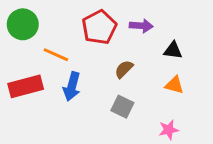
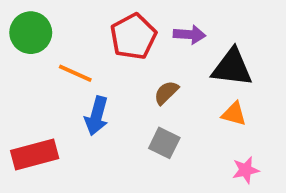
black triangle: (173, 50) -> (232, 67), size x1.6
red rectangle: (26, 86) -> (35, 155), moved
pink star: (169, 130) -> (246, 170), moved

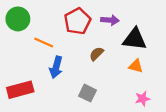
gray square: (164, 143) -> (87, 93), moved

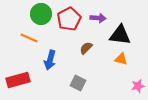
green circle: (18, 19) -> (41, 14), moved
orange line: (44, 43) -> (29, 38), moved
pink star: (143, 99) -> (138, 86), moved

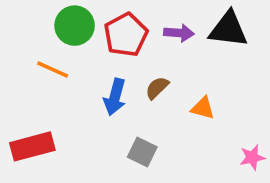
black triangle: (120, 35) -> (228, 29), moved
orange triangle: (121, 59) -> (203, 108), moved
blue arrow: (50, 60) -> (115, 97), moved

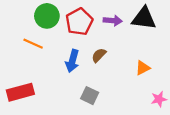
orange triangle: (203, 108) -> (143, 68), moved, turned -42

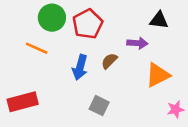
black triangle: (144, 18) -> (159, 20), size x0.7
purple arrow: (113, 21) -> (137, 43), moved
orange triangle: (143, 68) -> (158, 75), size x1.5

